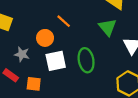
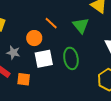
green triangle: (108, 27) -> (81, 25), moved

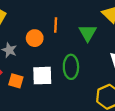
orange line: (51, 23) -> (56, 25), turned 40
white square: (44, 59) -> (42, 76), moved

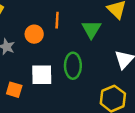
orange square: (16, 81) -> (14, 90), moved

